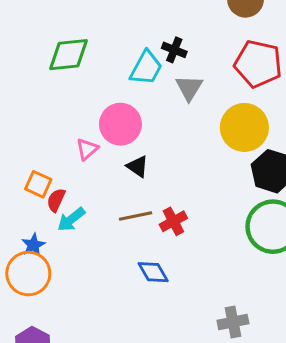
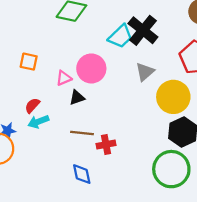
black cross: (174, 50) -> (143, 30), size x1.8
gray triangle: (189, 88) -> (145, 72), moved
black triangle: (137, 166) -> (77, 98), moved, turned 49
orange square: (38, 184) -> (29, 62), moved, turned -30

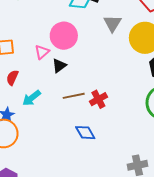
red semicircle: (32, 105) -> (12, 78), moved

